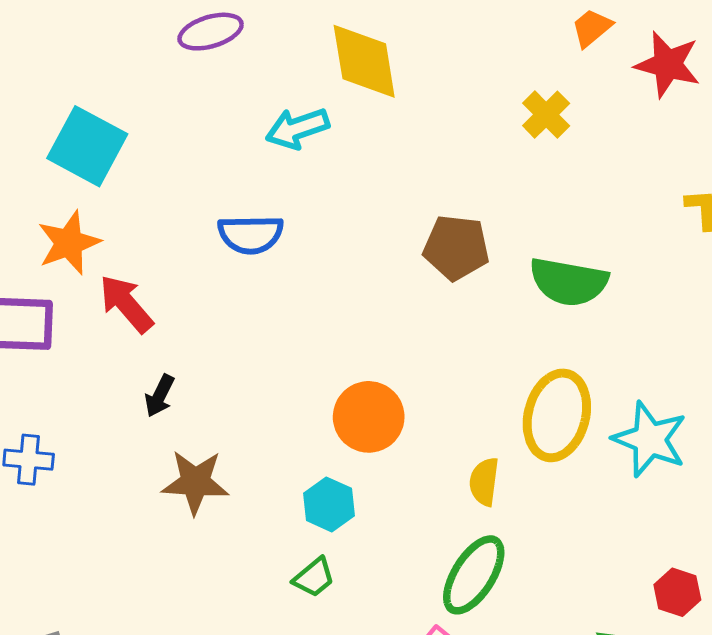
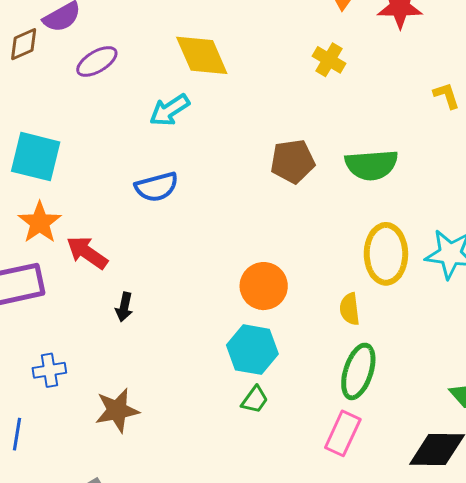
brown star: (195, 482) -> (117, 410), moved
cyan hexagon: (329, 504) -> (252, 350), size x1.4

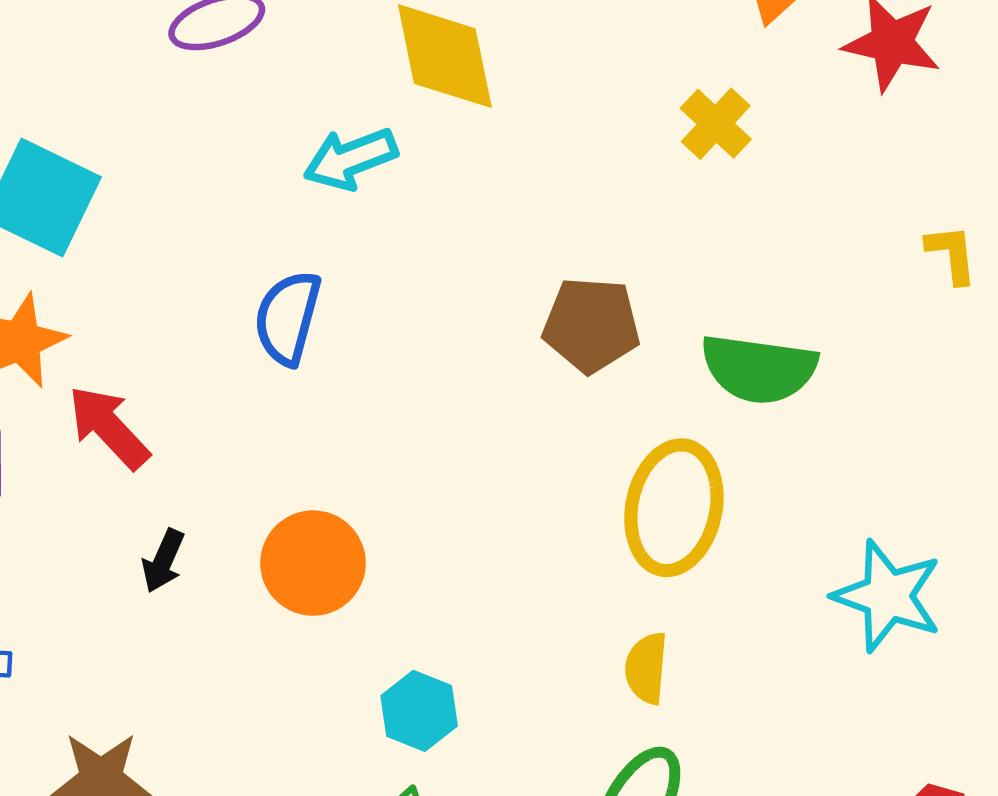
blue semicircle: (157, 187) -> (288, 318), turned 108
yellow ellipse: (386, 254) -> (674, 508), moved
orange circle: (264, 286) -> (313, 563), moved
cyan hexagon: (252, 350) -> (419, 711), size x0.7

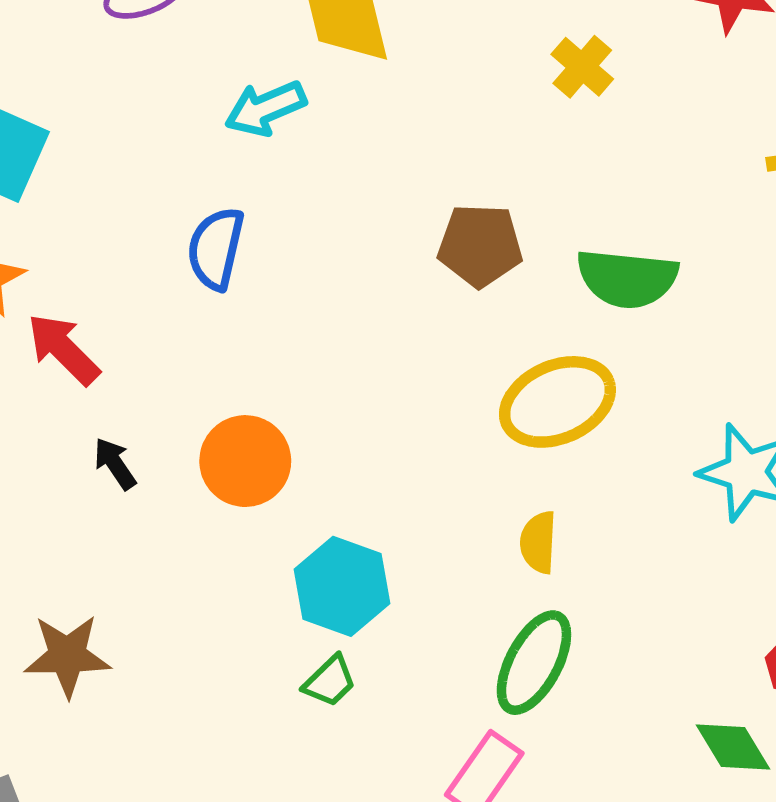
yellow ellipse: (674, 508) -> (557, 402), turned 56
black arrow: (163, 561) -> (115, 464), turned 124
cyan hexagon: (419, 711) -> (342, 586), size x1.4

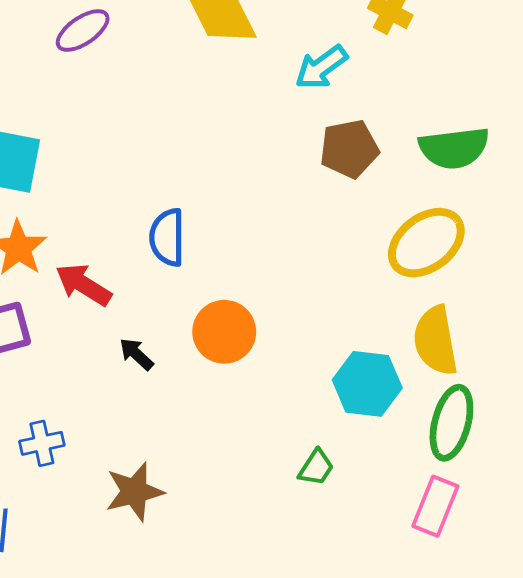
cyan arrow: (265, 108) -> (321, 67), moved
blue semicircle: (216, 248) -> (167, 237), moved
yellow semicircle: (538, 542) -> (435, 341), size x1.6
cyan hexagon: (342, 586) -> (367, 384), moved

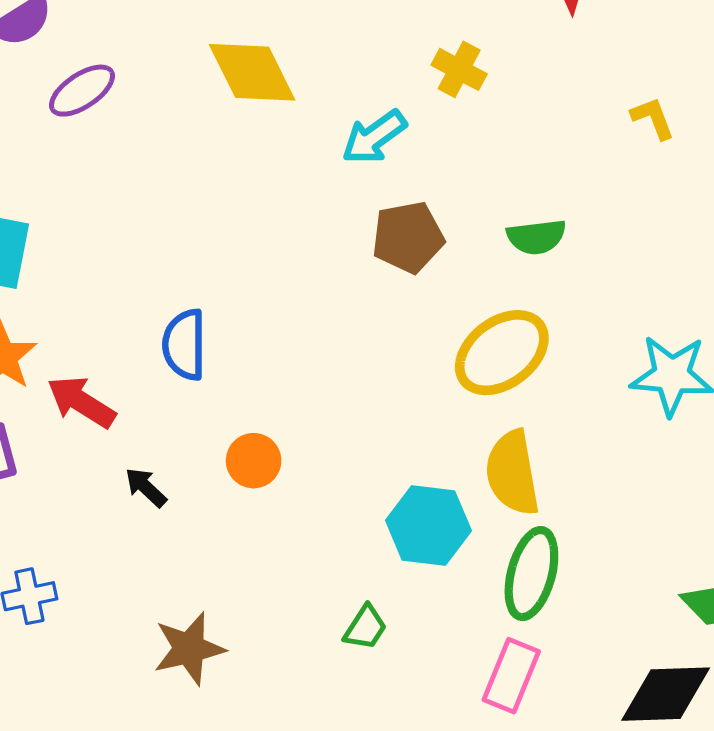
green semicircle: (454, 148) -> (536, 237), size x0.7
orange circle: (224, 332) -> (254, 461), size x0.7
brown star: (134, 492) -> (189, 649), moved

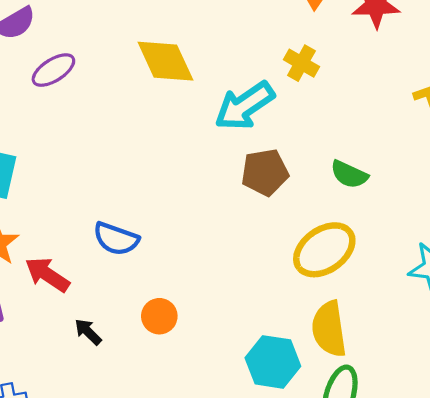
cyan arrow: (374, 137) -> (244, 106), size x1.4
green semicircle: (536, 237) -> (349, 174), turned 30
blue semicircle: (184, 345) -> (116, 239), turned -72

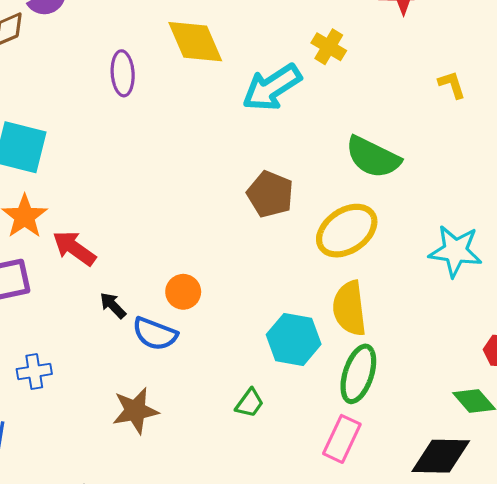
purple ellipse: (53, 70) -> (123, 73), moved, turned -63
brown pentagon: (265, 172) -> (270, 194), moved, turned 30
green semicircle: (349, 174) -> (373, 157), size x1.5
blue semicircle: (116, 239) -> (155, 334), moved

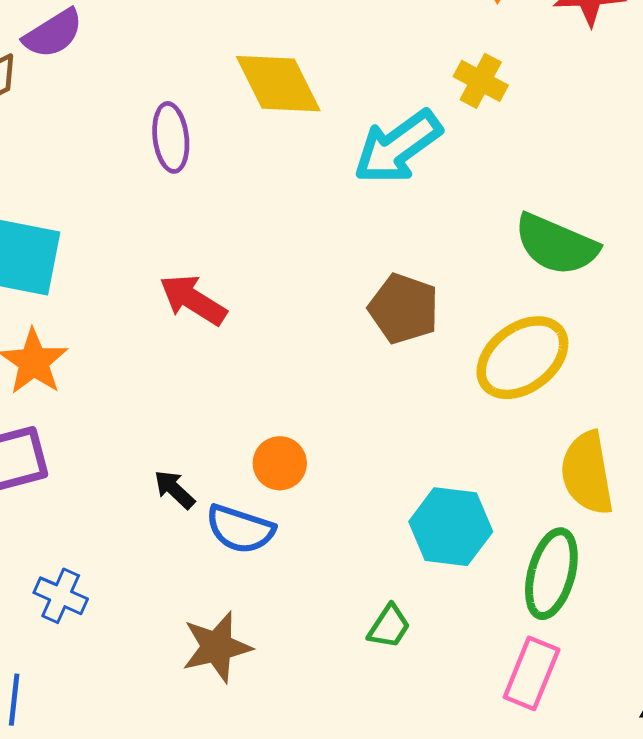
red arrow: (74, 248) -> (193, 300), moved
yellow semicircle: (349, 308) -> (587, 473), moved
blue cross: (34, 372) -> (61, 596), turned 36

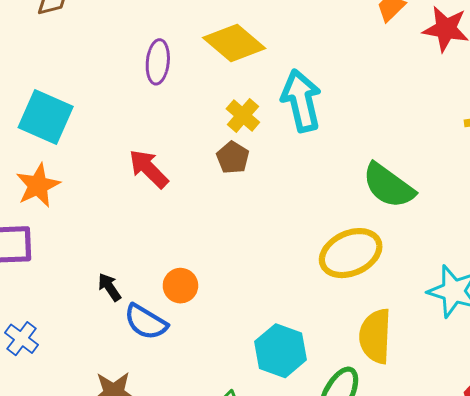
yellow cross: (481, 81) -> (243, 116), moved
yellow diamond: (278, 84) -> (234, 43), turned -36
cyan arrow: (398, 147) -> (301, 101), turned 100
brown pentagon: (404, 309) -> (233, 158), moved, size x0.7

